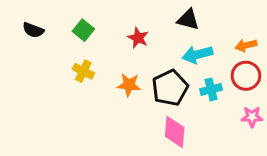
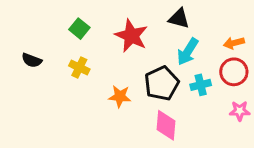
black semicircle: (33, 30) -> (32, 60), moved
red star: (138, 38) -> (131, 36), size x1.6
cyan arrow: (197, 54) -> (188, 52), turned -44
orange star: (129, 85) -> (120, 96), moved

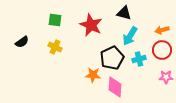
green square: (79, 29) -> (55, 20), turned -32
black semicircle: (32, 60) -> (22, 42), turned -56
orange star: (120, 96) -> (93, 75), moved

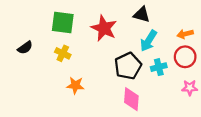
green square: (55, 20) -> (63, 22), size x1.5
orange star: (93, 75) -> (75, 85), moved

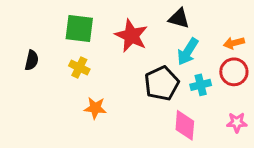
black semicircle: (25, 48) -> (32, 60), turned -42
pink star: (190, 88) -> (237, 122), moved
pink diamond: (131, 99) -> (185, 125), moved

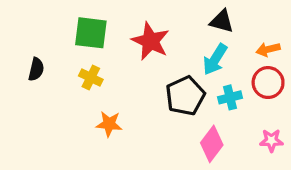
black triangle: (179, 18) -> (222, 21), moved
pink diamond: (185, 125) -> (212, 144), turned 32

